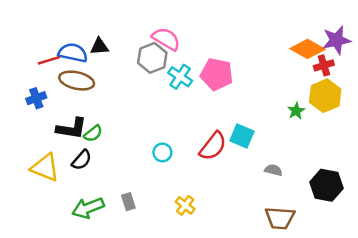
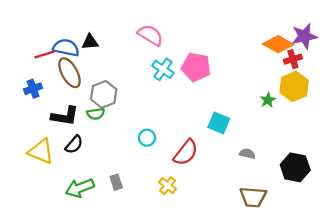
gray hexagon: (152, 58) -> (104, 94), moved
brown ellipse: (77, 81) -> (69, 73), turned 48
green semicircle: (93, 134) -> (96, 114), moved, turned 30
red semicircle: (213, 146) -> (186, 153), moved

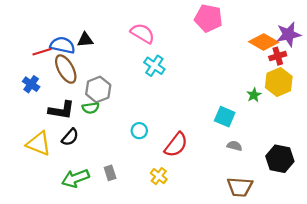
pink pentagon: (196, 67) -> (208, 18), moved
blue cross: (33, 89) -> (31, 84), turned -35
cyan square: (219, 123) -> (225, 117), moved

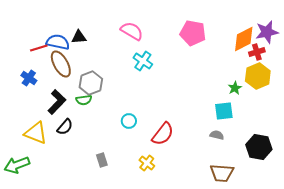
pink pentagon: (208, 18) -> (193, 33), moved
orange diamond: (264, 42) -> (244, 39), turned -56
black L-shape: (61, 110) -> (57, 102), turned -55
cyan square: (225, 117) -> (224, 111), moved, turned -30
green arrow: (75, 178) -> (17, 165), moved

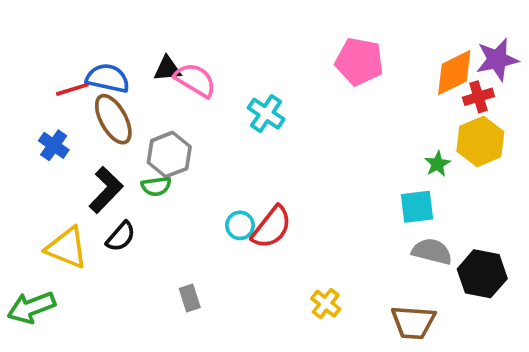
pink semicircle: (132, 31) -> (195, 80), moved
black triangle: (79, 37) -> (167, 69), moved
red semicircle: (163, 134) -> (272, 227), moved
gray semicircle: (217, 135) -> (432, 251), moved, size x1.5
yellow cross: (147, 163) -> (326, 304), moved

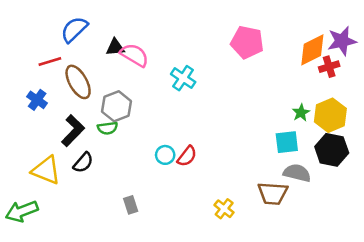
blue semicircle: (108, 78) -> (74, 29), moved, turned -56
yellow hexagon: (480, 142) -> (330, 115), moved
red semicircle: (272, 227) -> (187, 156), size x0.7
black hexagon: (482, 274) -> (332, 150), moved
brown trapezoid: (413, 322) -> (273, 193), moved

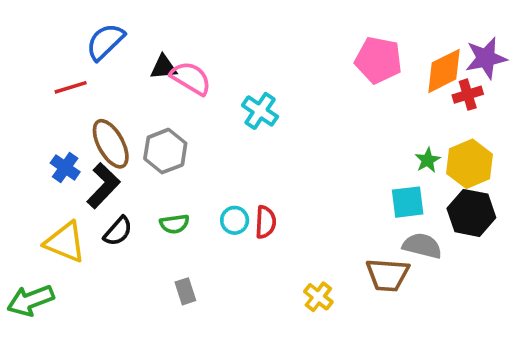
pink pentagon: (247, 42) -> (378, 60), moved
brown ellipse: (78, 82) -> (111, 144), moved
blue cross: (37, 100) -> (65, 167), moved
green semicircle: (108, 128) -> (174, 224), moved
red semicircle: (187, 156) -> (266, 222), turned -35

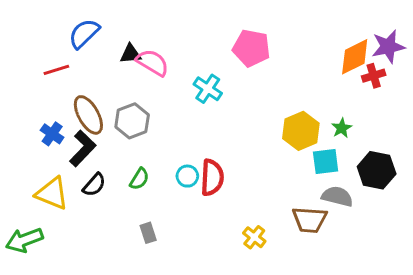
pink pentagon: (378, 60) -> (251, 48), moved
yellow hexagon: (470, 164) -> (301, 131), moved
red semicircle: (266, 222) -> (212, 178), size x1.4
green semicircle: (174, 224) -> (139, 179), turned -50

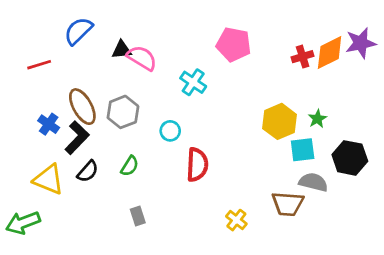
red line: (56, 70) -> (39, 65), moved
red cross: (374, 76) -> (303, 57), moved
cyan circle: (187, 176) -> (170, 131), moved

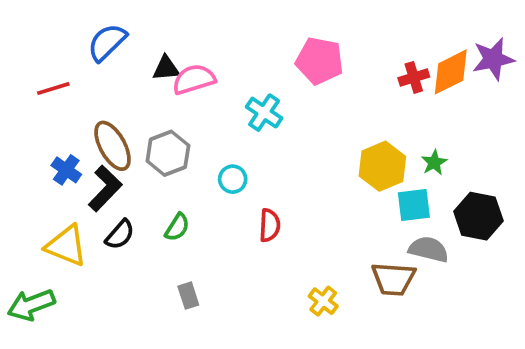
pink semicircle: (142, 58) -> (194, 79), turned -48
red semicircle: (197, 165) -> (270, 225), size x0.7

